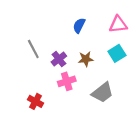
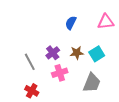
gray line: (33, 49) -> (30, 62), moved
cyan square: (117, 53) -> (97, 54), moved
gray trapezoid: (102, 92) -> (92, 83), turned -30

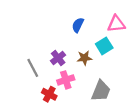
cyan square: (97, 54) -> (104, 46), moved
red cross: (32, 91) -> (49, 94), moved

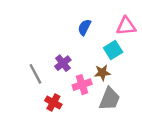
brown star: (84, 58) -> (102, 73), moved
pink cross: (66, 80) -> (82, 85), moved

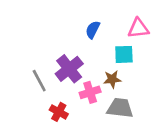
cyan square: (113, 50) -> (124, 54), turned 30
purple cross: (63, 63) -> (69, 69), size x1.5
gray trapezoid: (109, 99) -> (120, 108), turned -105

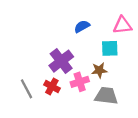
blue semicircle: (93, 30) -> (82, 26), turned 35
gray line: (39, 81) -> (27, 89), moved
red cross: (59, 112) -> (52, 86), moved

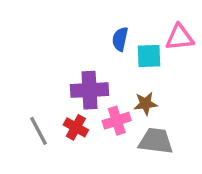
blue semicircle: (82, 26) -> (120, 39), turned -49
cyan square: (110, 48) -> (149, 56), moved
purple cross: (61, 61) -> (89, 90), turned 35

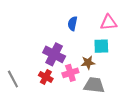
cyan square: (149, 56) -> (101, 46), moved
purple cross: (89, 90) -> (54, 54), turned 30
gray line: (39, 131) -> (13, 79), moved

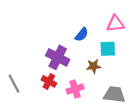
blue semicircle: (73, 24) -> (82, 35), moved, turned -152
pink cross: (70, 73) -> (75, 89), moved
gray trapezoid: (94, 85) -> (114, 95), moved

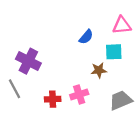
purple cross: (58, 57) -> (28, 61), moved
red cross: (49, 81) -> (53, 99), moved, turned -32
gray trapezoid: (114, 95) -> (121, 100), turned -30

